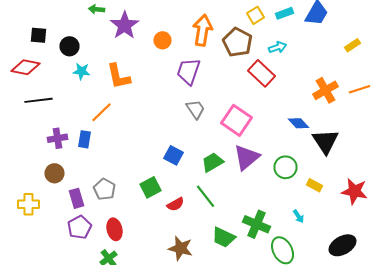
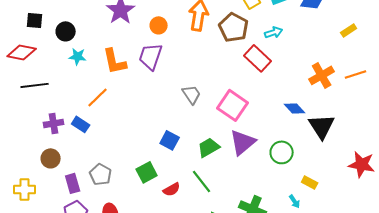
purple trapezoid: (188, 71) -> (151, 56), moved
blue rectangle: (84, 139) -> (81, 124), turned -66
yellow rectangle: (314, 185) -> (310, 182), moved
red star: (354, 191) -> (362, 164), moved

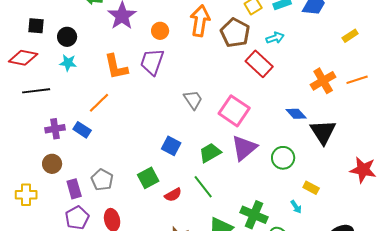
cyan star: (78, 56) -> (68, 63), moved

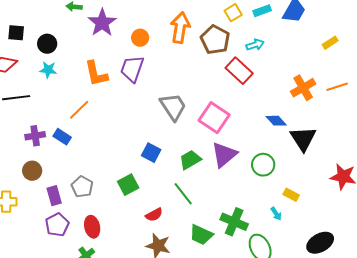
gray trapezoid: (193, 100) -> (173, 107), size x1.4
red semicircle: (173, 195) -> (154, 215), moved

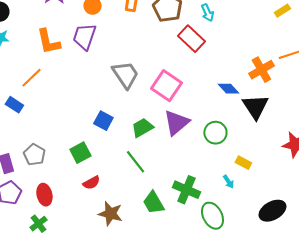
cyan arrow: (255, 45) -> (207, 13), turned 84
orange cross: (303, 88) -> (261, 70), moved
red semicircle: (154, 215) -> (91, 183), moved
green trapezoid: (201, 235) -> (153, 203), turned 35

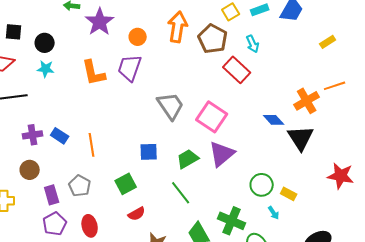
orange line: (31, 78) -> (92, 145), moved, turned -55
blue square: (103, 121) -> (149, 152), turned -30
green circle: (215, 133) -> (262, 185), moved

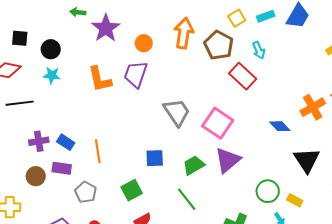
black triangle: (301, 138) -> (307, 160), moved
purple rectangle: (52, 195) -> (62, 168), moved, turned -66

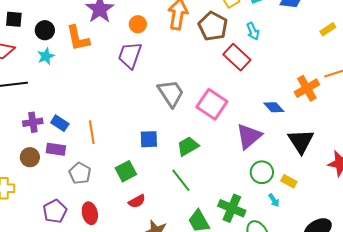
cyan star: (52, 75) -> (46, 56), turned -30
orange L-shape: (100, 79) -> (78, 38), moved
purple triangle: (228, 160) -> (249, 136), moved

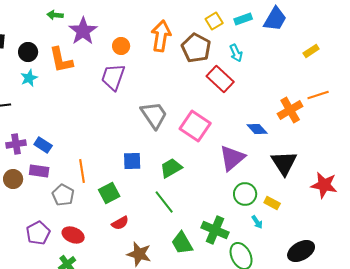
orange line: (92, 132) -> (82, 171), moved
red ellipse: (90, 213) -> (73, 235), turned -55

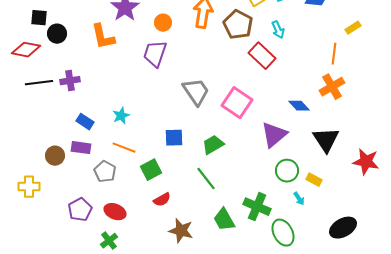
black circle: (28, 52) -> (57, 34), moved
cyan star: (29, 78) -> (121, 116), moved
orange line: (318, 95) -> (334, 54), moved, turned -65
purple cross: (16, 144) -> (70, 81), moved
orange line: (82, 171) -> (124, 148), turned -60

